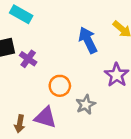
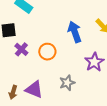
purple cross: (28, 59) -> (21, 49), moved
orange circle: (60, 86) -> (47, 52), moved

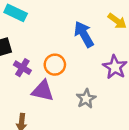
purple triangle: (34, 89) -> (43, 91), moved

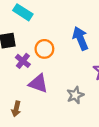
orange circle: (55, 65) -> (44, 49), moved

